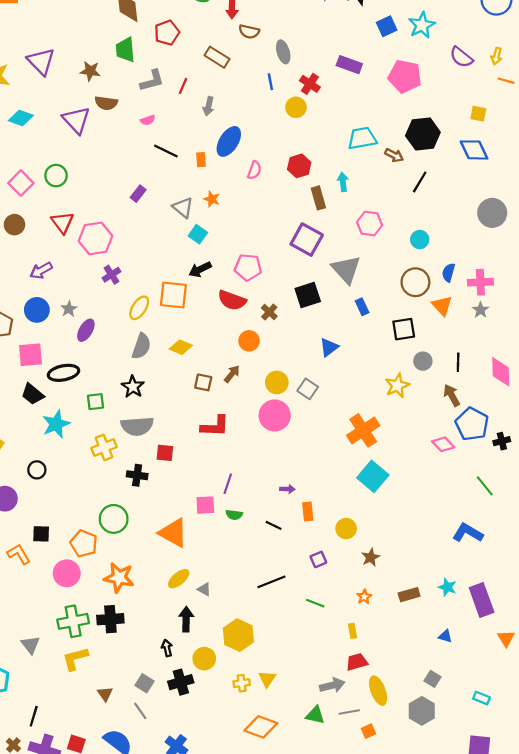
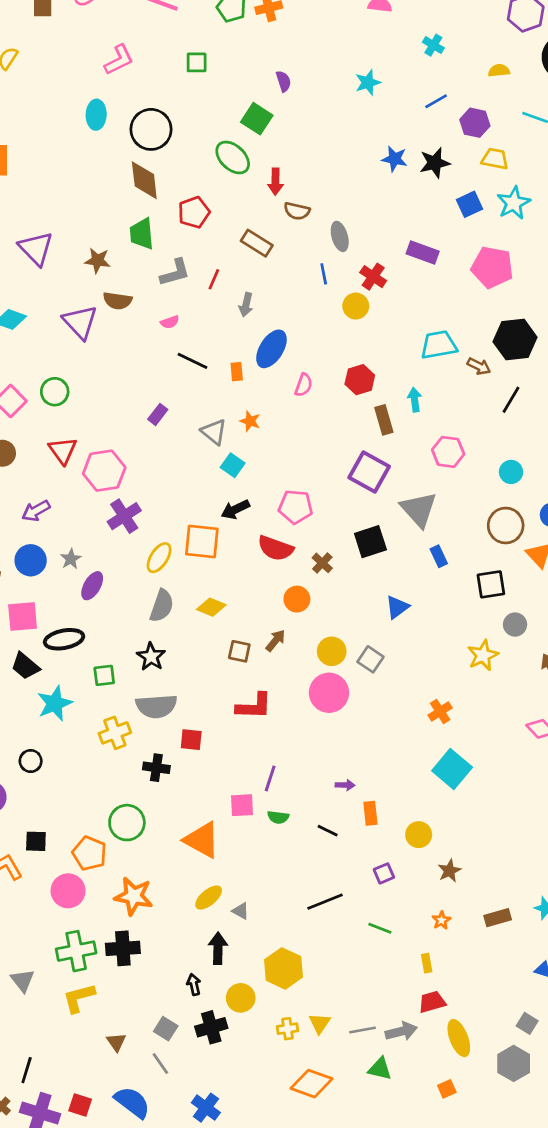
purple cross: (111, 275) -> (124, 516), size x1.4
orange cross: (363, 430) -> (440, 712), size x0.6
gray line: (349, 712) -> (362, 1030), moved

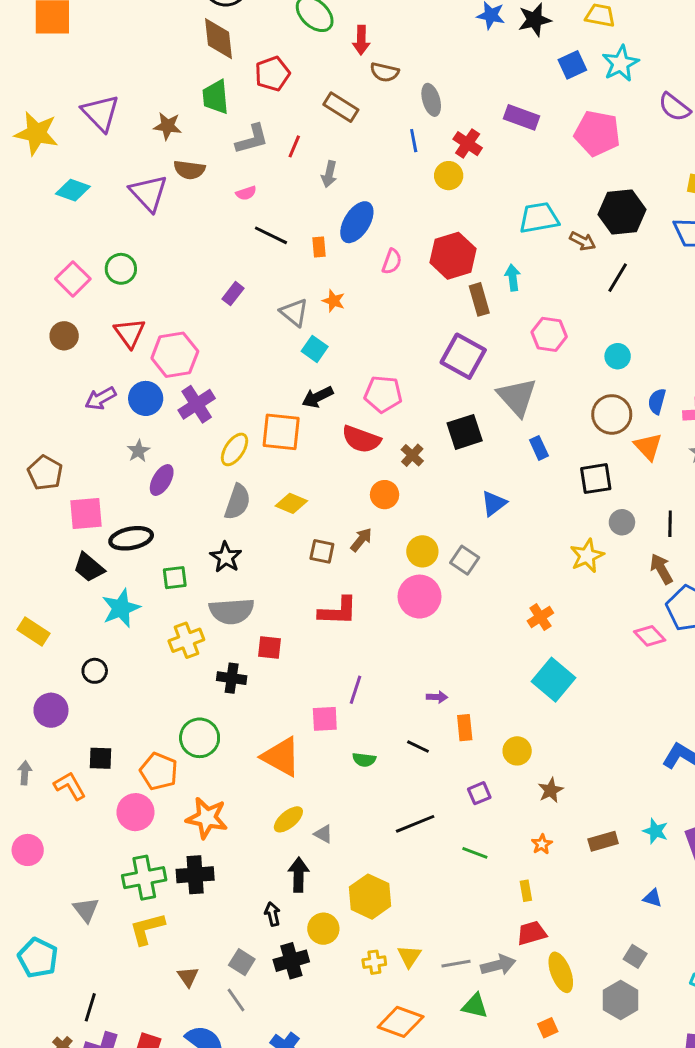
red hexagon: (360, 380) -> (453, 256), size x1.4
blue circle: (31, 560) -> (146, 398), moved
green semicircle: (278, 817) -> (364, 760), moved

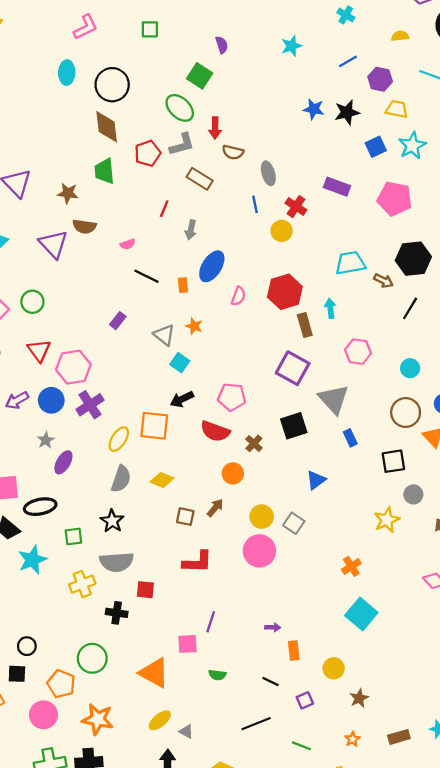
gray L-shape: (252, 139) -> (182, 144), moved
black circle: (95, 671) -> (27, 646), moved
black line: (418, 747) -> (271, 682), moved

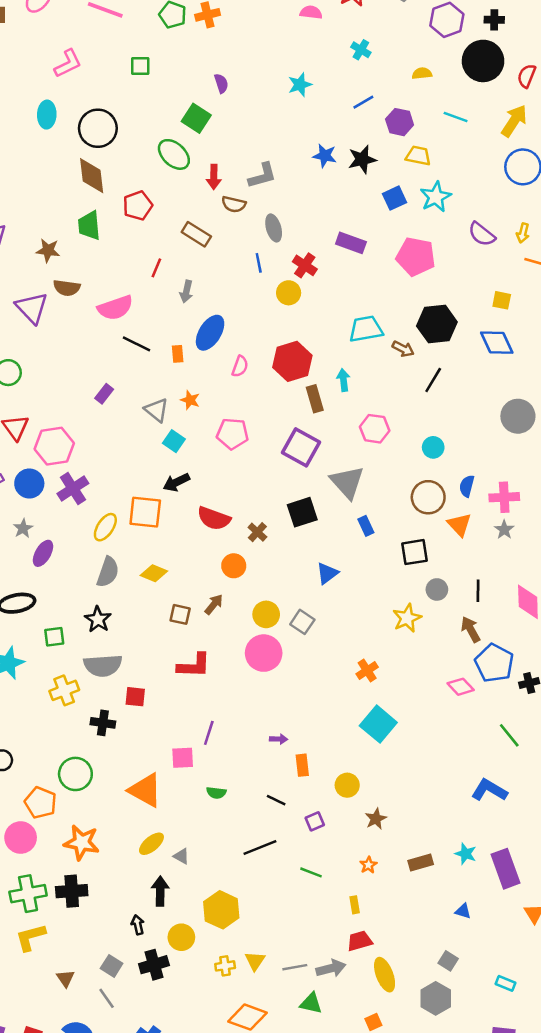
gray L-shape: (182, 144) -> (262, 176), moved
pink semicircle: (128, 244) -> (115, 308), size x2.0
pink pentagon: (232, 397) -> (232, 434), moved

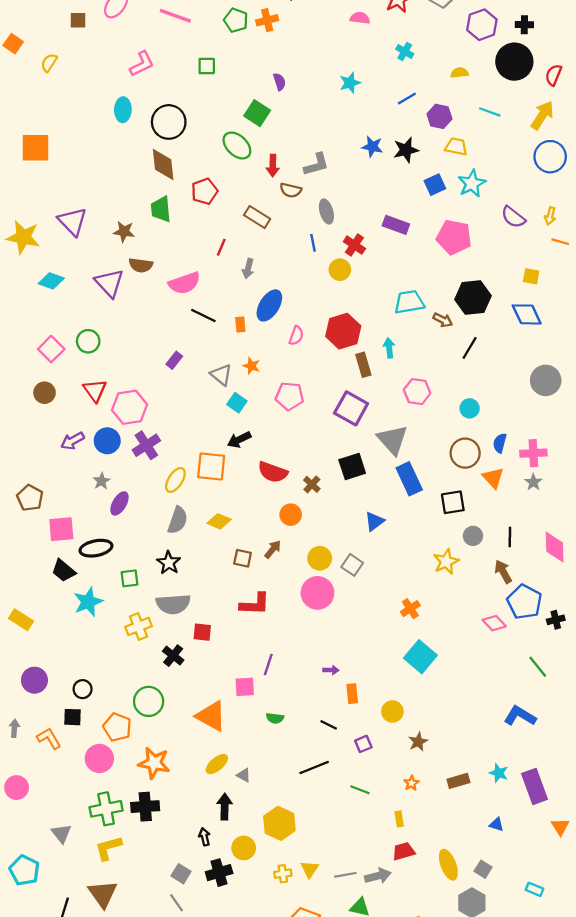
blue rectangle: (366, 526) -> (409, 479), size x1.8
black cross: (103, 723) -> (173, 656), turned 30
yellow ellipse: (385, 975) -> (448, 865), moved
brown triangle: (65, 978) -> (103, 894), moved, size x1.8

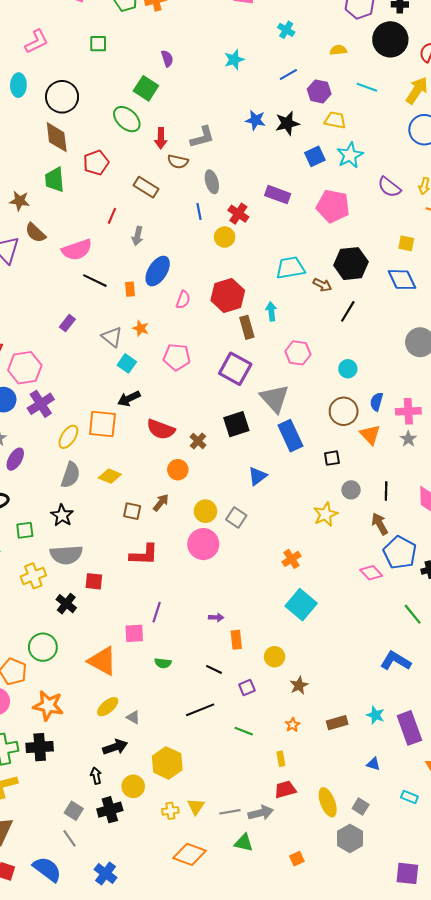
brown semicircle: (141, 265) -> (35, 233), turned 35
black square: (453, 502) -> (332, 458), size x0.7
black arrow: (225, 807) -> (115, 747), turned 70
cyan rectangle: (534, 889) -> (409, 797), moved

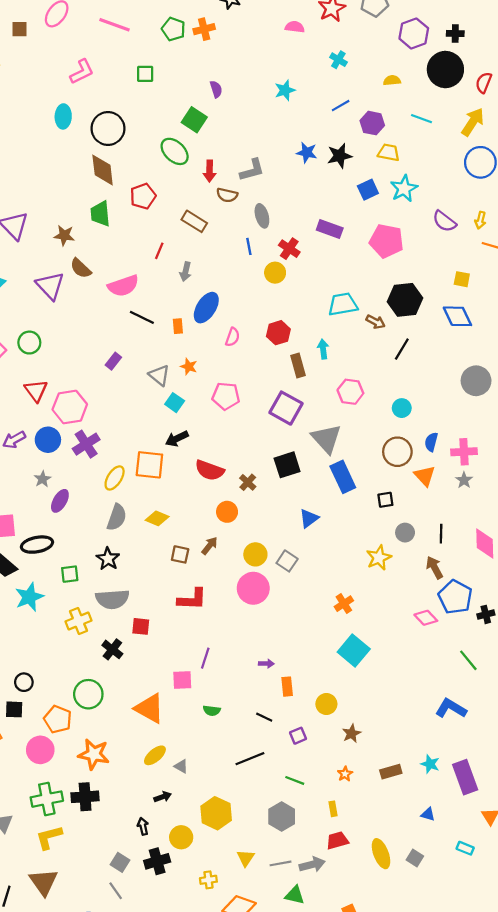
red hexagon: (228, 295) -> (278, 333), size x0.7
black arrow: (115, 747) -> (163, 797), size x0.7
yellow cross: (170, 811) -> (208, 880), moved
gray hexagon: (350, 838) -> (282, 817), moved

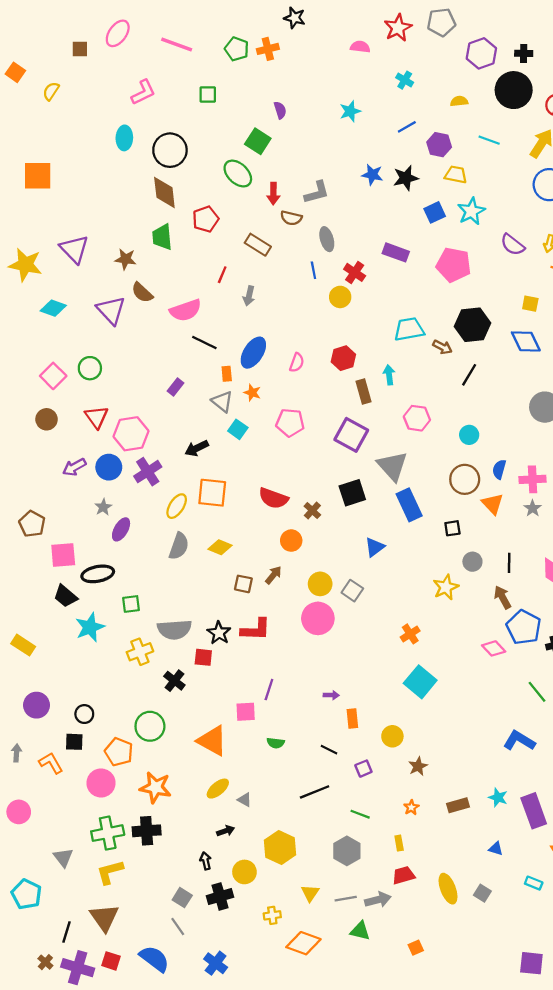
blue ellipse: (206, 308) -> (253, 353), moved
orange rectangle: (178, 326) -> (227, 374), moved
black arrow: (177, 439) -> (197, 448), moved
black star: (108, 559) -> (219, 633), moved

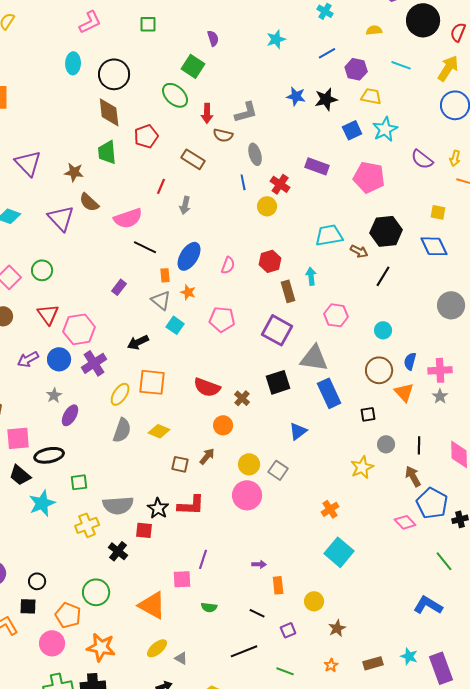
gray triangle: (392, 466) -> (314, 358), turned -40

